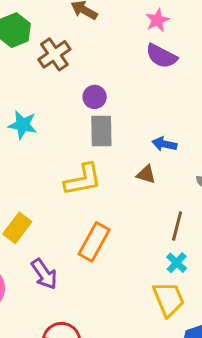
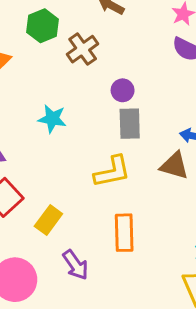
brown triangle: (146, 174) -> (174, 166), size x1.5
orange rectangle: (94, 242) -> (124, 233), turned -30

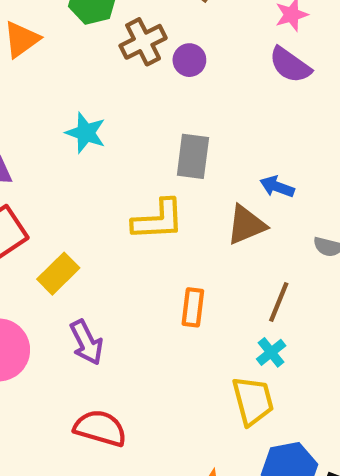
purple circle: (123, 90) -> (189, 60), moved
brown triangle: (174, 166) -> (246, 225), turned -48
orange rectangle: (124, 233) -> (193, 307), moved, size x0.7

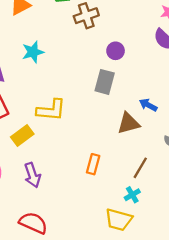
purple circle: (189, 60) -> (116, 51), moved
cyan star: (86, 133) -> (33, 52), moved, turned 30
yellow L-shape: (158, 220) -> (51, 110), moved
yellow trapezoid: (253, 401) -> (119, 220), turned 112

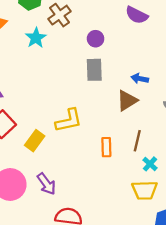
cyan star: (33, 52) -> (36, 38), moved
yellow L-shape: (51, 110) -> (69, 120), moved
brown line: (140, 168) -> (137, 141), moved
purple arrow: (32, 175) -> (46, 184), moved

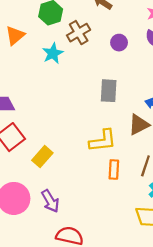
purple circle: (96, 39) -> (119, 43), moved
yellow L-shape: (69, 120) -> (103, 141), moved

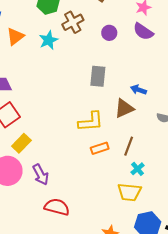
orange triangle: (15, 35) -> (15, 36), moved
yellow rectangle: (42, 157) -> (21, 143), moved
orange rectangle: (114, 170) -> (100, 148), turned 66

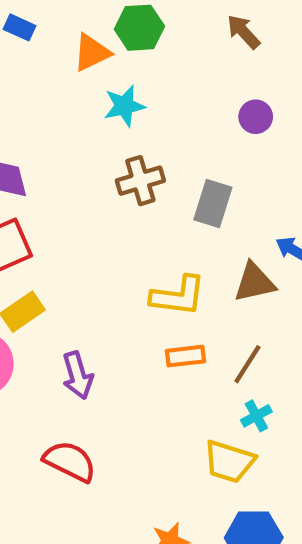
brown cross: (73, 22) -> (140, 181), moved
orange triangle: (15, 36) -> (92, 52), moved
purple arrow: (41, 175) -> (78, 375), moved

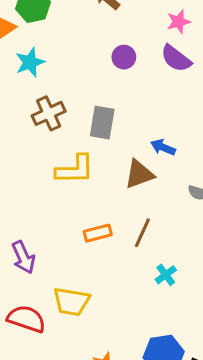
yellow L-shape: (178, 296) -> (75, 169), moved
cyan cross: (256, 416) -> (166, 275), moved
yellow trapezoid: (229, 462) -> (71, 302), moved

